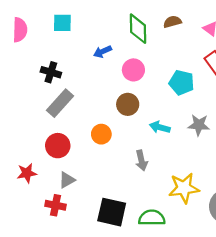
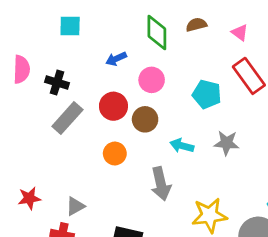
pink semicircle: (20, 30) -> (21, 69), moved
red circle: (58, 146) -> (113, 106), moved
gray arrow: (141, 161) -> (161, 184), size x1.4

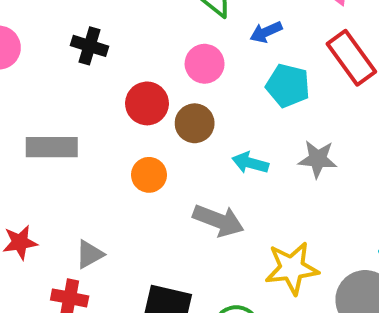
blue arrow: (116, 59) -> (266, 32), moved
black cross: (57, 83) -> (89, 46), moved
gray rectangle: (67, 118) -> (52, 147), moved, turned 48
gray arrow: (161, 184) -> (218, 221), turned -56

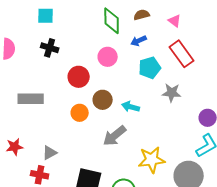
cyan pentagon: (288, 86) -> (150, 68), turned -30
brown circle: (195, 123) -> (103, 100), moved
gray star: (318, 159) -> (172, 93), moved
gray arrow: (218, 221) -> (115, 136), turned 120

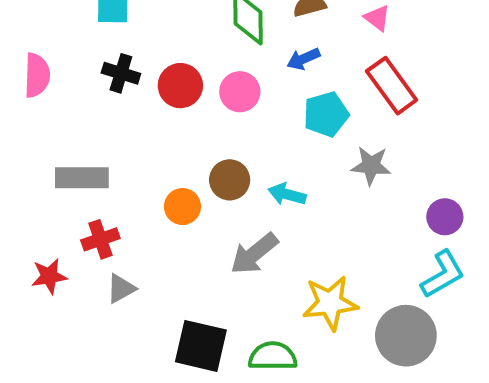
red circle: (79, 77) -> (180, 86), moved
red cross: (40, 175) -> (100, 239), moved, turned -30

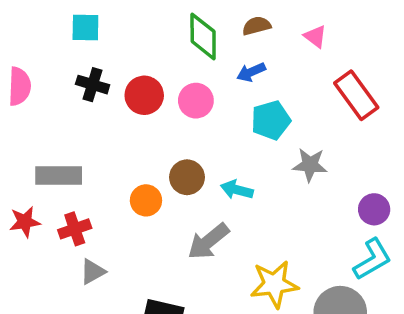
red rectangle: (392, 86) -> (356, 95), moved
red star: (49, 276) -> (25, 222), moved

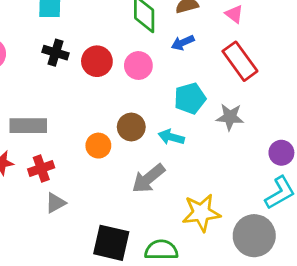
red rectangle: (356, 95) -> (240, 61), moved
cyan pentagon: (271, 120) -> (190, 98), moved

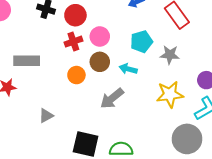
pink circle: (138, 66) -> (100, 36), moved
red cross: (41, 168) -> (73, 42), moved
yellow star: (201, 213) -> (170, 94), moved

